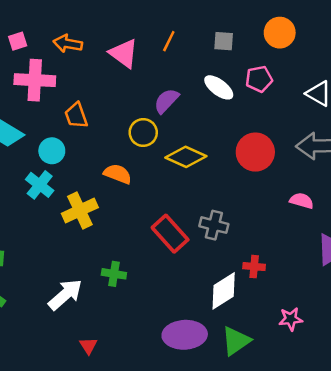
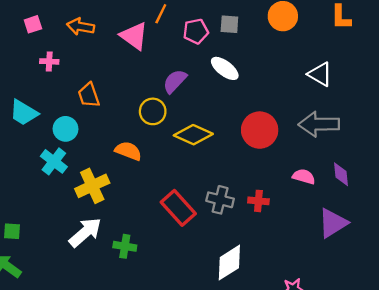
orange line: (169, 41) -> (161, 14), moved
pink pentagon: (259, 79) -> (196, 31), moved
pink cross: (35, 80) -> (49, 61), size x0.5
red cross: (254, 267) -> (258, 201), moved
white arrow: (65, 295) -> (85, 232), moved

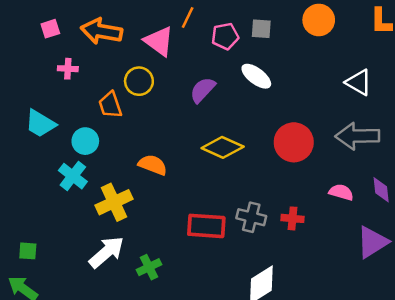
orange arrow: (81, 27) -> (102, 31), size x1.4
yellow circle: (153, 111) -> (139, 81), moved
red rectangle: (178, 208) -> (206, 226), turned -44
green cross: (125, 246) -> (149, 267), turned -35

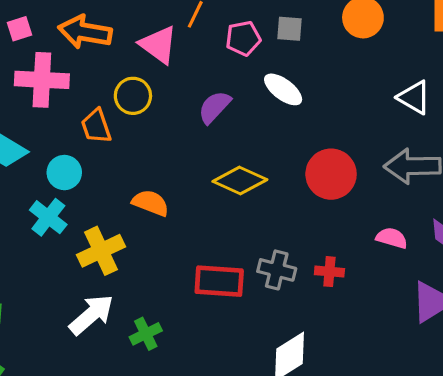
pink cross: (68, 69) -> (42, 80), size x2.0

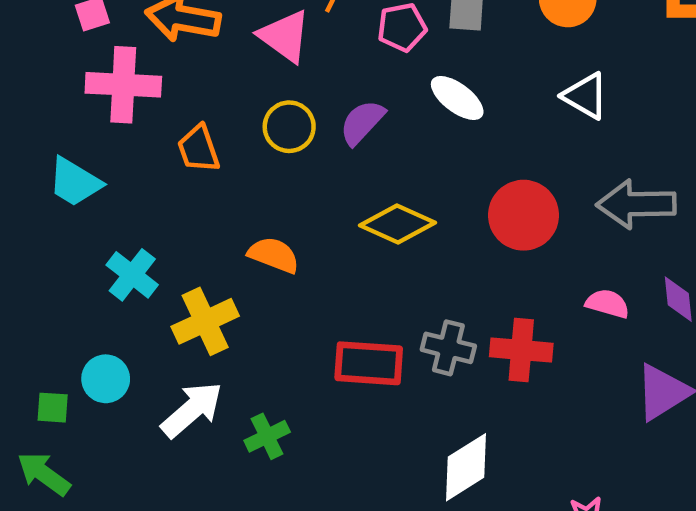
yellow circle: (133, 96) -> (289, 127), moved
white triangle: (414, 97) -> (585, 96), moved
cyan circle: (64, 173) -> (106, 379), moved
red cross: (329, 272) -> (521, 350), size x1.5

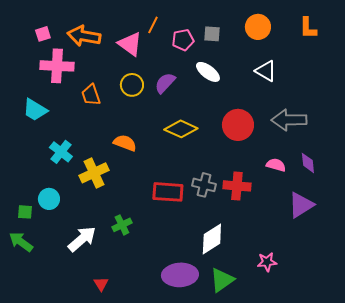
white arrow: (192, 410) -> (82, 239), moved

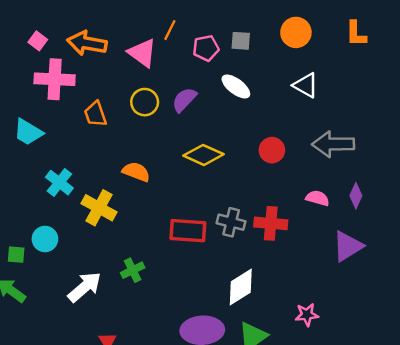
pink square: (43, 34) -> (38, 41), turned -35
red circle: (238, 125) -> (272, 150), size x0.7
purple diamond: (308, 163) -> (356, 196), turned 30
yellow cross: (94, 173) -> (99, 208), turned -36

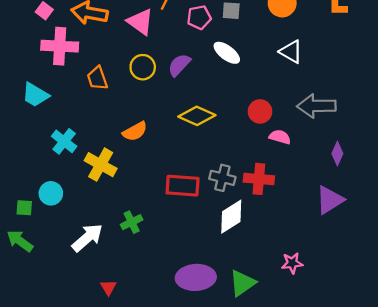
orange semicircle: (136, 172) -> (135, 131), turned 130
pink semicircle: (318, 198) -> (280, 137), moved
white diamond: (241, 287) -> (231, 217), moved

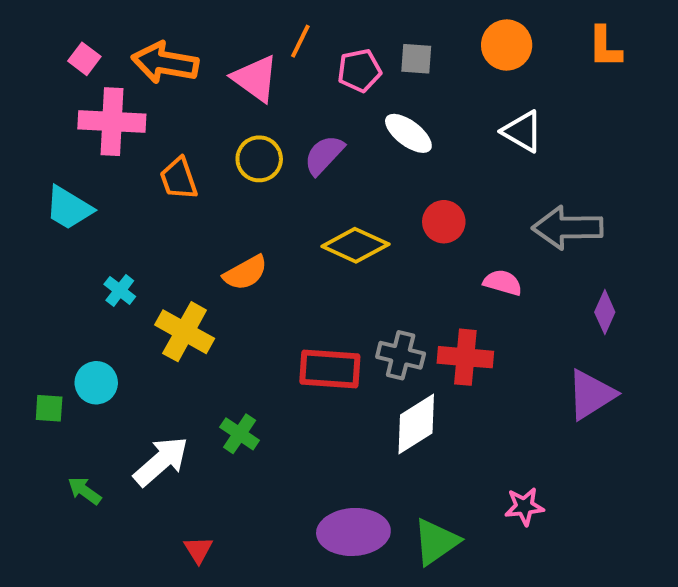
red circle: (260, 111) -> (444, 222), moved
cyan cross: (64, 141) -> (120, 290), size x0.7
green cross: (132, 222) -> (240, 434), turned -30
green arrow: (20, 241) -> (84, 491), moved, size x0.7

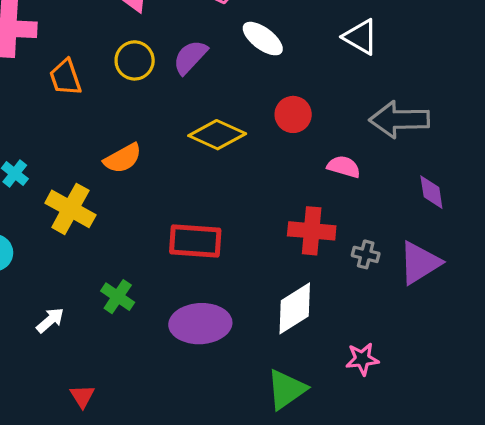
purple diamond: (605, 312) -> (431, 192), turned -33
gray cross: (401, 355) -> (366, 254), moved, size x0.7
white diamond: (416, 424) -> (295, 308), moved
white arrow: (161, 461) -> (50, 320), size x0.6
purple ellipse: (353, 532) -> (200, 324), moved

